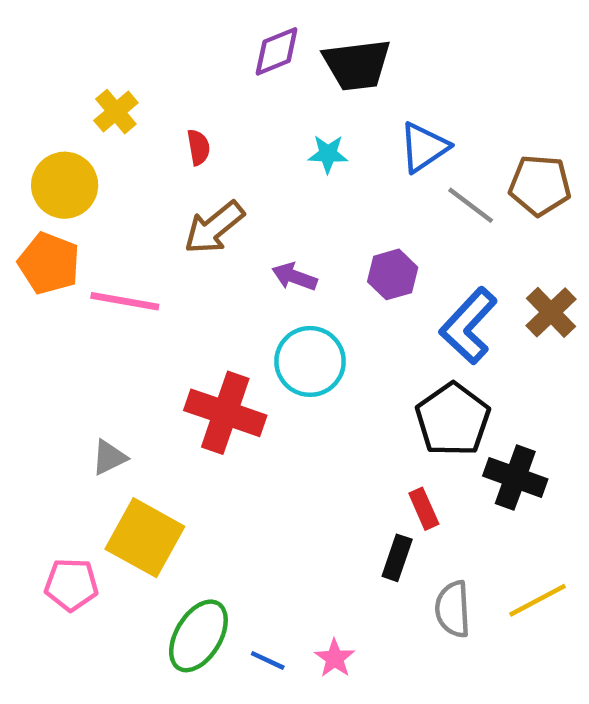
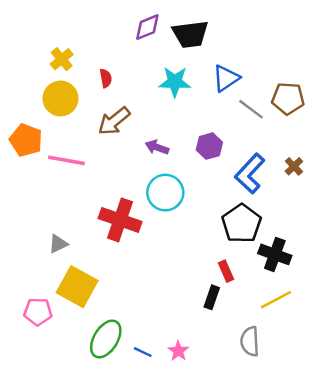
cyan star: (328, 154) -> (175, 82), size x1.5
yellow circle: (65, 185) -> (61, 98), moved
brown cross: (551, 312) -> (294, 166), size x0.7
yellow line: (538, 600) -> (276, 300), moved
gray semicircle: (453, 609) -> (250, 341), moved

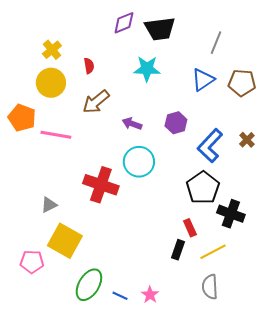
blue triangle: (226, 78) -> (203, 80), moved
gray line: (251, 109) -> (216, 43), moved, turned 75
yellow line: (276, 300) -> (213, 252), moved

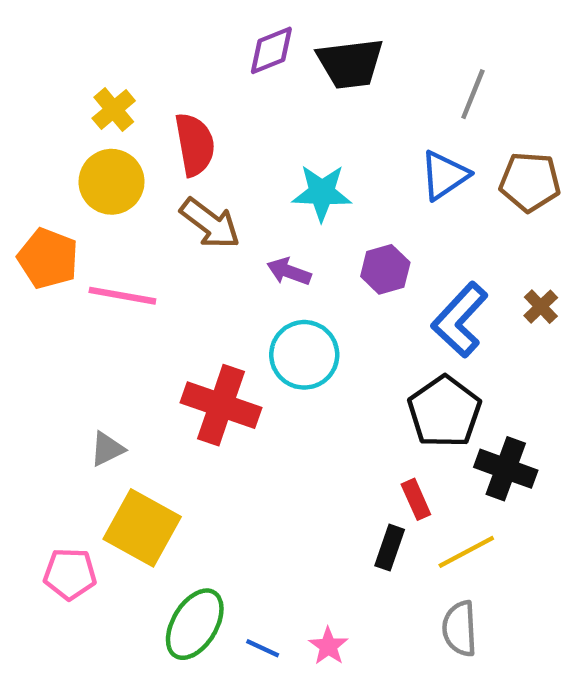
red semicircle: (89, 66) -> (195, 145), size x1.8
cyan star: (147, 69) -> (322, 193), moved
brown arrow: (96, 102) -> (210, 223), turned -104

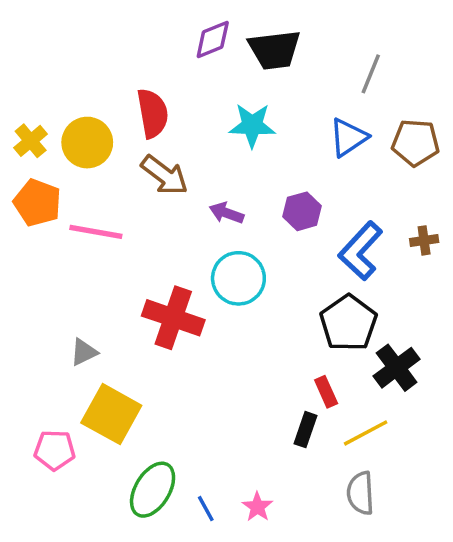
yellow cross: (114, 109) -> (31, 141), moved
cyan star: (322, 193) -> (252, 125), moved
brown cross: (541, 307) -> (424, 240), turned 36
black cross: (506, 469) -> (397, 368), turned 33
blue line: (263, 648) -> (206, 509), turned 36

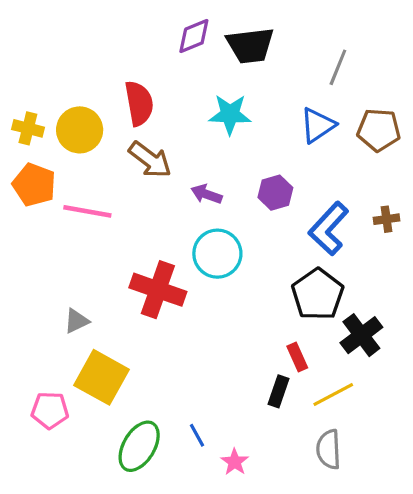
yellow cross: (31, 141) -> (28, 128), turned -36
blue line: (206, 509) -> (197, 435), moved

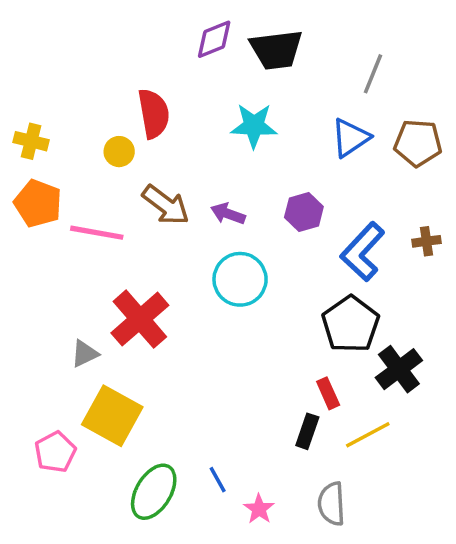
yellow circle: (80, 130) -> (119, 152), moved, size x0.6
brown arrow: (150, 160) -> (166, 205), moved
red cross: (158, 290) -> (140, 319), moved, turned 30
pink pentagon: (50, 410) -> (55, 452), turned -30
gray semicircle: (329, 449) -> (332, 504), moved

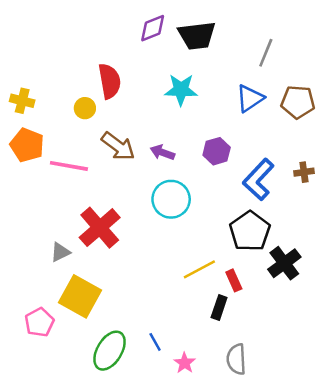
yellow line: (368, 435) -> (199, 269), moved

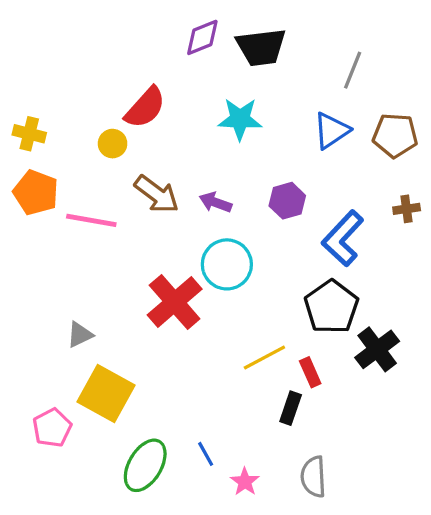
red semicircle: (110, 81) -> (145, 108), turned 52
brown cross: (304, 172) -> (407, 209), moved
red cross: (100, 228) -> (175, 302), moved

